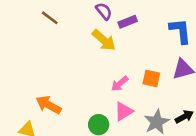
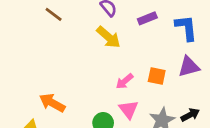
purple rectangle: (128, 22) -> (147, 18), moved
pink triangle: (124, 111) -> (129, 109), turned -36

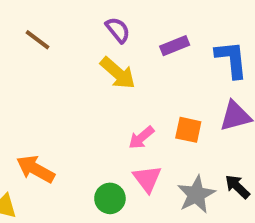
black arrow: (190, 115) -> (237, 187), turned -108

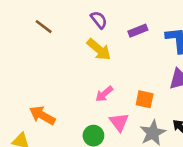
orange square: (188, 130) -> (145, 99), moved
pink arrow: (141, 138) -> (104, 94), moved

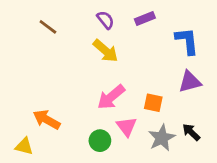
purple rectangle: (138, 31) -> (145, 18), moved
pink arrow: (104, 94) -> (111, 97), size x1.5

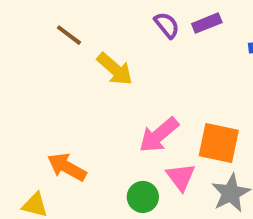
purple semicircle: (106, 20) -> (167, 25), moved
yellow arrow: (106, 51) -> (115, 69), moved
orange square: (153, 103) -> (219, 143), size x1.5

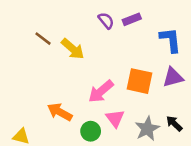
brown line: (69, 35) -> (43, 39), moved
orange square: (219, 143) -> (140, 81), moved
orange arrow: (67, 167) -> (60, 112), moved

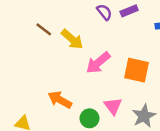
pink arrow: (101, 91) -> (98, 63), moved

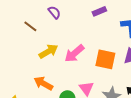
purple semicircle: (104, 12) -> (54, 12), moved
yellow arrow: (72, 39) -> (48, 51), moved, turned -72

